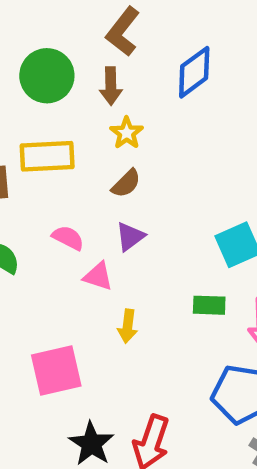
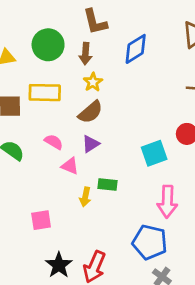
brown L-shape: (123, 32) -> (95, 22), turned -56
brown semicircle: (126, 183) -> (90, 112), size x1.4
green rectangle: (209, 305) -> (108, 184), moved
pink square: (56, 371) -> (41, 220), size x0.7

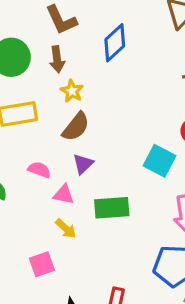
cyan square: (154, 153) -> (159, 161), turned -32
green rectangle: (108, 184) -> (112, 208), size x1.5
yellow arrow: (85, 197) -> (66, 229), moved, turned -48

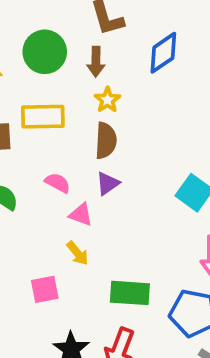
brown semicircle: (76, 127) -> (106, 141), turned -44
green rectangle: (112, 208) -> (130, 293), moved

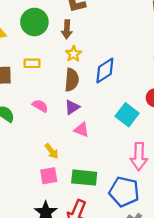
blue diamond: (163, 53) -> (105, 71), moved
yellow rectangle: (43, 117) -> (32, 63), size x0.6
pink triangle: (81, 215) -> (81, 130), moved
pink square: (45, 289) -> (49, 176), moved

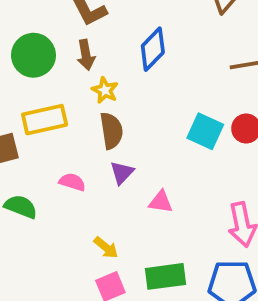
yellow rectangle: (32, 63) -> (45, 120), size x1.6
blue diamond: (105, 71) -> (153, 49), moved
cyan square: (127, 115) -> (205, 131), moved
pink triangle: (81, 130) -> (161, 202), moved

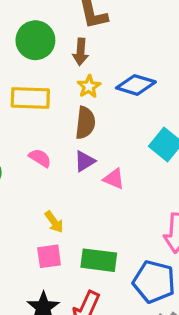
blue diamond: (153, 49) -> (136, 85), moved, turned 48
pink triangle: (161, 202) -> (114, 179), moved

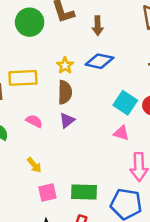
green circle: (35, 40) -> (30, 22), moved
brown arrow: (81, 52) -> (98, 26), moved
pink triangle: (114, 179) -> (121, 133), moved
yellow arrow: (54, 222) -> (34, 165), moved

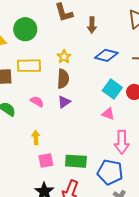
green circle: (30, 22) -> (25, 29), moved
blue diamond: (99, 61) -> (106, 55), moved
yellow arrow: (34, 165) -> (36, 138), turned -144

